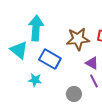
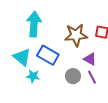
cyan triangle: (19, 50) -> (22, 57), moved
gray circle: (74, 94) -> (73, 76), moved

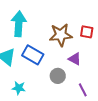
cyan star: (33, 76) -> (19, 88), moved
purple line: (92, 77) -> (83, 90), moved

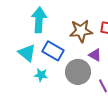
gray circle: (58, 76) -> (78, 72), size x1.6
cyan star: (19, 88) -> (41, 75), moved

